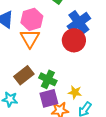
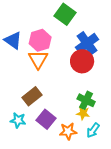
green cross: (48, 79) -> (86, 100), moved
purple square: (49, 98) -> (46, 119), moved, turned -36

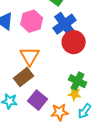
blue cross: (87, 43) -> (65, 24), moved
orange triangle: (38, 59) -> (30, 56), moved

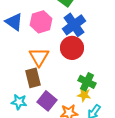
red circle: (74, 42) -> (72, 48), moved
brown rectangle: (24, 77) -> (33, 78), turned -66

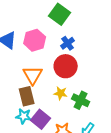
blue cross: (74, 25) -> (68, 43), size x0.6
yellow star: (84, 95) -> (61, 93), moved
cyan star: (19, 102) -> (24, 116), moved

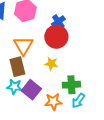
blue cross: (68, 43) -> (58, 22), moved
green cross: (81, 100) -> (71, 85), moved, turned -30

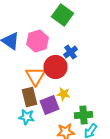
red circle: (56, 37) -> (56, 67), moved
purple square: (31, 90) -> (50, 105), moved, turned 30

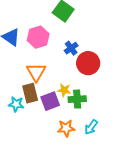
red circle: (56, 67) -> (88, 63), moved
green cross: (84, 115) -> (77, 99), moved
cyan star: (26, 117) -> (16, 104), moved

